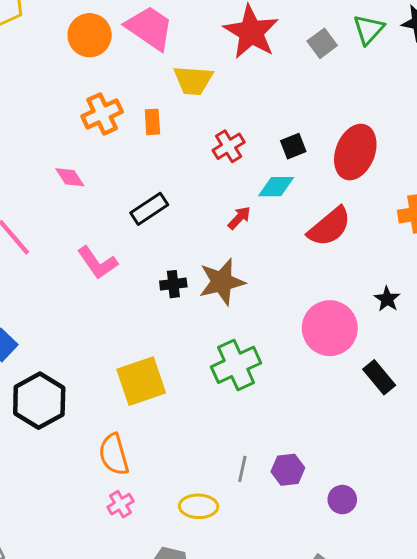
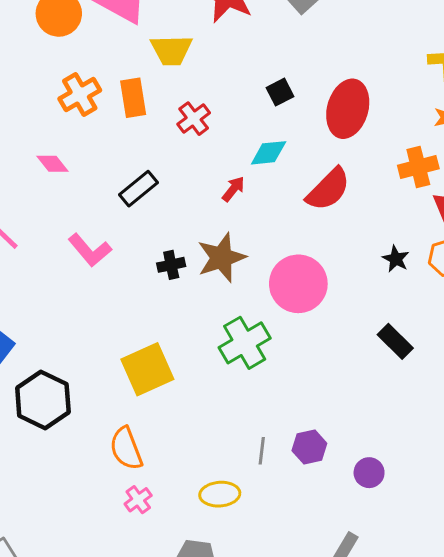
orange rectangle: (152, 122) -> (133, 98), size x1.4
red cross: (229, 146) -> (194, 119), moved
black square: (293, 146) -> (280, 92), moved
pink circle: (330, 328) -> (298, 284), moved

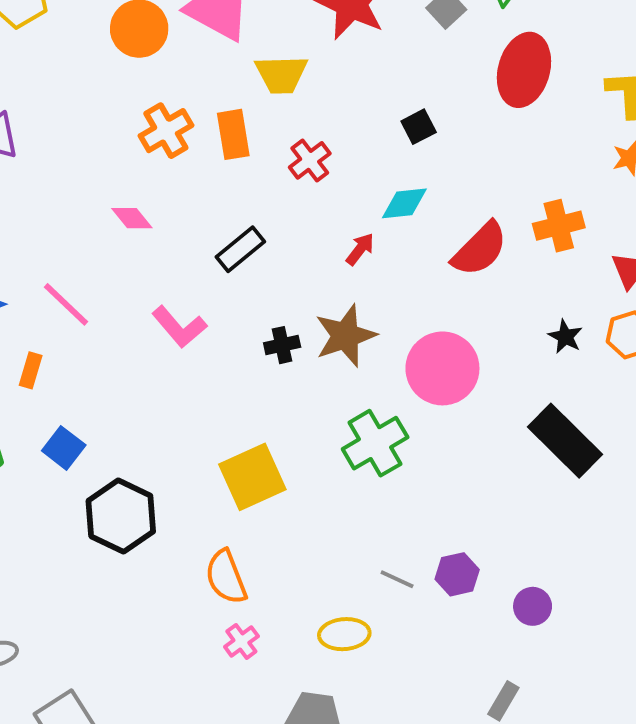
red ellipse: (348, 109) -> (524, 70), moved
orange cross: (418, 167) -> (559, 226), moved
black rectangle: (395, 341) -> (565, 441), size x1.6
gray line: (262, 451) -> (397, 579), turned -72

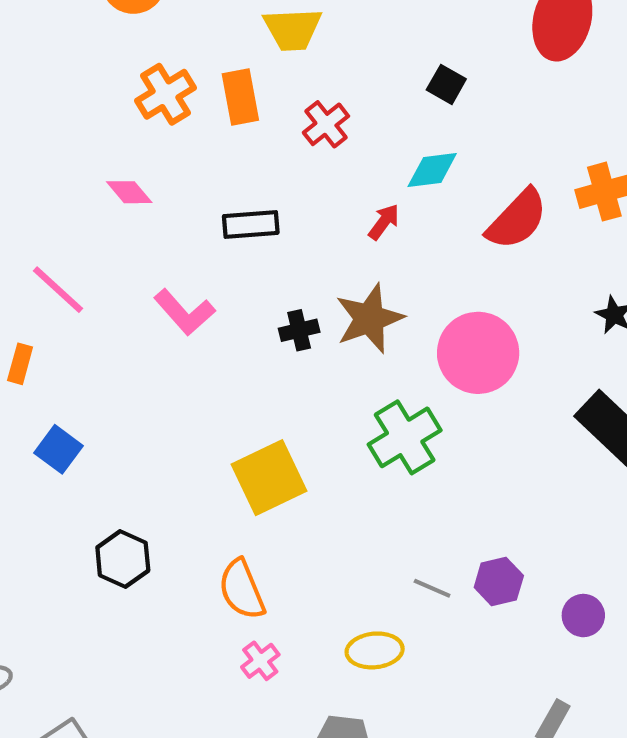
black square: (419, 127) -> (446, 84), turned -32
black rectangle: (240, 249) -> (251, 224), turned 36
black hexagon: (121, 516) -> (123, 559), moved, size x0.7

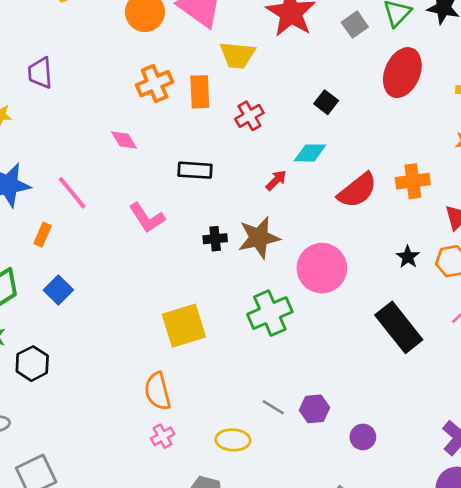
black hexagon: (123, 559) -> (32, 364), moved

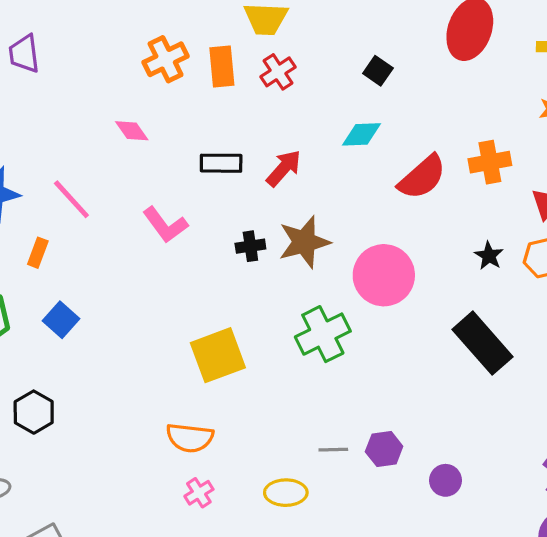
red cross: (249, 116) -> (278, 72), moved
red arrow: (276, 180) -> (284, 168), moved, size x1.4
orange semicircle: (158, 391) -> (190, 438), turned -66
gray line: (273, 407) -> (333, 450), turned -30

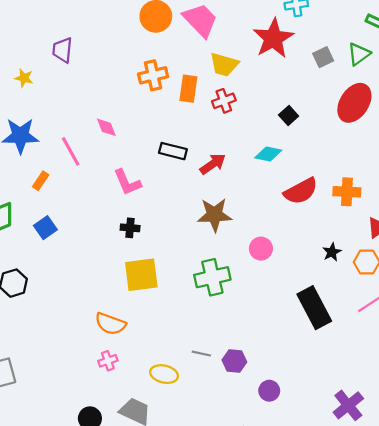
pink diamond: (132, 131) -> (106, 127), moved
black cross: (250, 246) -> (130, 228), moved
pink circle: (384, 275) -> (261, 249), size x0.6

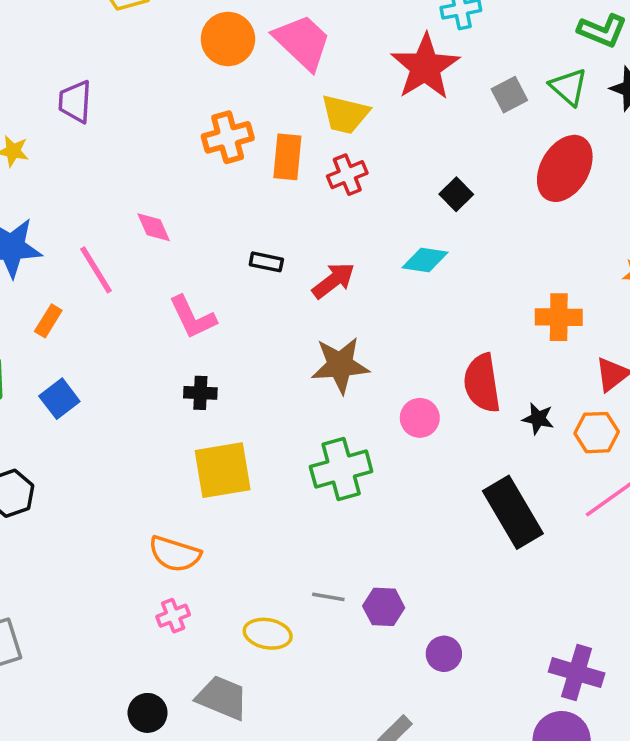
green triangle: (359, 54) -> (569, 87), turned -40
black rectangle: (173, 151) -> (266, 262), size x0.7
red semicircle: (301, 191) -> (482, 383), moved, turned 112
black star: (332, 252) -> (538, 419), turned -30
purple cross: (348, 405) -> (577, 673), turned -32

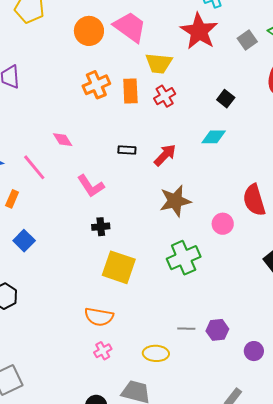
yellow square: (223, 470) -> (119, 267), turned 36

